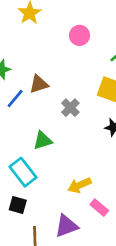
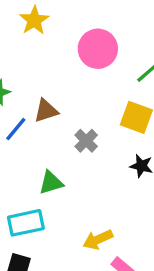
pink circle: (80, 35) -> (98, 49), size x1.5
cyan rectangle: (23, 172) -> (26, 223), turned -64

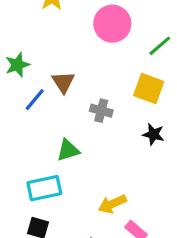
brown triangle: (46, 111) -> (63, 82), turned -45
gray cross: (86, 141) -> (101, 111), turned -30

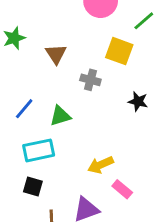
yellow square: (149, 88) -> (119, 51), moved
blue line: (35, 100) -> (24, 109), moved

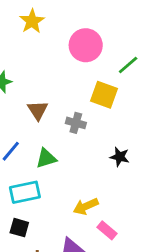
brown triangle: (56, 54) -> (38, 110), moved
black star: (138, 101) -> (120, 157), moved

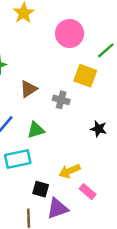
brown triangle: (38, 110) -> (29, 89), turned 30
black square: (19, 228) -> (41, 189), moved

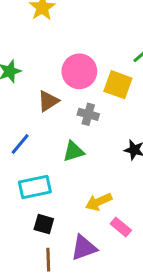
pink circle: (70, 33) -> (79, 71), moved
green triangle: (36, 130) -> (73, 151), moved
black square: (41, 189) -> (44, 224), moved

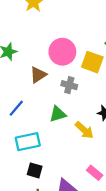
yellow arrow: (99, 202) -> (84, 130), moved, turned -114

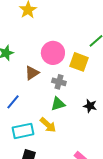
green triangle: (58, 114) -> (58, 104), moved
yellow arrow: (84, 130) -> (48, 125), moved

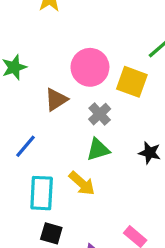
gray cross: (59, 82) -> (100, 114), turned 32
cyan rectangle: (23, 131) -> (42, 193), turned -75

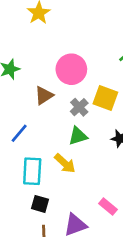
yellow square: (132, 82) -> (105, 98), moved

